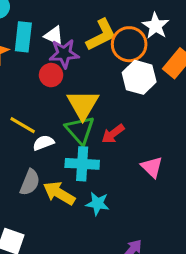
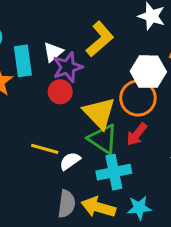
white triangle: (54, 36) -> (53, 52), turned -50
orange circle: (129, 44) -> (138, 98), moved

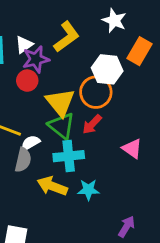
gray semicircle: (67, 204) -> (23, 160), moved

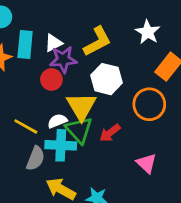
white hexagon: (107, 69) -> (107, 79), moved
orange circle: (96, 92) -> (149, 104), moved
white semicircle: (31, 143) -> (57, 121), moved
cyan cross: (69, 156) -> (61, 145), moved

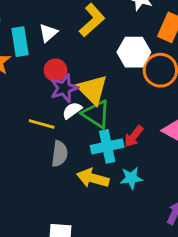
purple star: (63, 59) -> (64, 88), moved
white hexagon: (107, 79) -> (134, 52), moved
red arrow: (110, 133) -> (134, 136), moved
cyan cross: (61, 145) -> (107, 146), moved

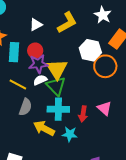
cyan rectangle: (20, 42) -> (14, 52), moved
red arrow: (134, 136) -> (83, 114), moved, turned -42

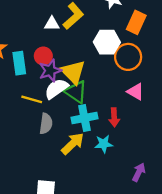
white triangle: (36, 25) -> (52, 24), moved, turned 40
white semicircle: (40, 80) -> (56, 89), size x1.5
pink triangle: (104, 108) -> (135, 92), moved
yellow arrow: (44, 128) -> (73, 144), turned 120

